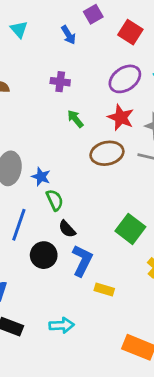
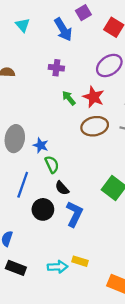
blue arrow: (68, 35) -> (63, 30), size x1.5
red star: (121, 117) -> (94, 97), moved
yellow rectangle: (104, 289) -> (80, 261), moved

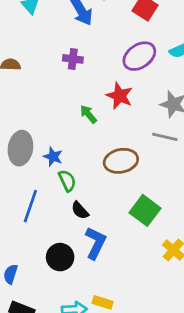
green arrow: (69, 98) -> (88, 114), moved
brown ellipse: (95, 126) -> (121, 161), moved
black circle: (43, 209) -> (60, 257), moved

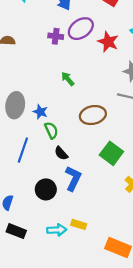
purple ellipse: (139, 56) -> (81, 29), moved
red star: (120, 96) -> (108, 42), moved

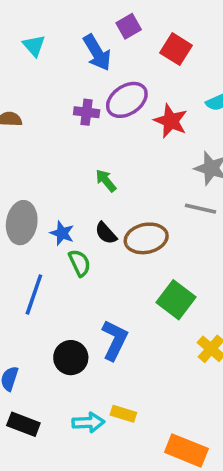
black semicircle: (61, 153) -> (106, 233), moved

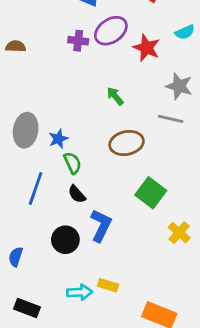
green arrow: (106, 181) -> (115, 96), moved
blue star: (62, 233) -> (58, 139), turned 30
black semicircle: (106, 233) -> (77, 194), moved
black rectangle: (23, 424) -> (27, 308), moved

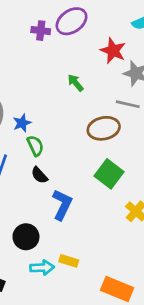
red star: (146, 48) -> (113, 51), moved
brown ellipse: (127, 143) -> (104, 128), moved
black circle: (65, 240) -> (26, 237), moved

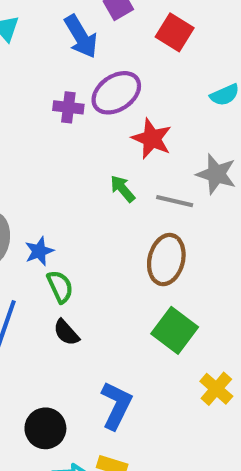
red star: (113, 51) -> (152, 139), moved
gray line: (128, 104) -> (175, 201), moved
brown ellipse: (104, 128) -> (166, 260), turned -64
blue L-shape: (62, 205) -> (116, 405), moved

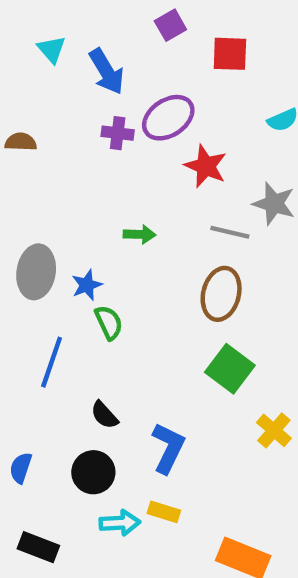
red square: (175, 32) -> (230, 54), turned -30
blue arrow: (81, 37) -> (107, 71), moved
green arrow: (123, 189) -> (140, 234), moved, turned 132
black semicircle: (66, 332) -> (104, 415), moved

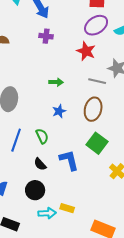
purple ellipse: (168, 118) -> (96, 25), moved
blue star: (87, 285) -> (59, 111), moved
green semicircle: (109, 322) -> (42, 136), moved
blue L-shape: (168, 448) -> (69, 160), moved, turned -40

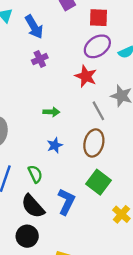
purple cross: (46, 36) -> (40, 59), turned -32
gray line: (97, 81) -> (98, 111), turned 48
blue L-shape: (69, 160) -> (66, 202), turned 40
black semicircle: (40, 164) -> (33, 206), size x1.6

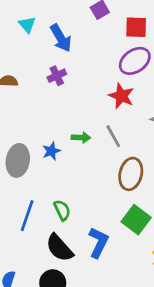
purple cross: (40, 59) -> (57, 76), moved
gray line: (98, 111) -> (113, 136), moved
blue star: (55, 145) -> (51, 151), moved

